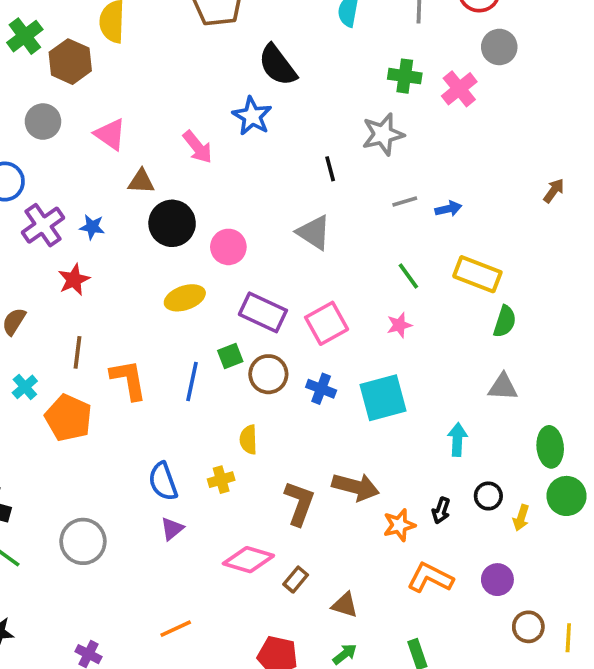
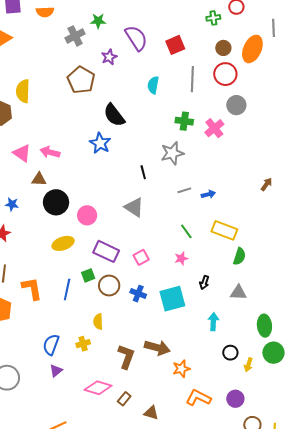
pink arrow: (197, 147) -> (50, 152), moved, turned 144
pink square: (327, 323) -> (141, 257), size x0.7
blue semicircle: (163, 481) -> (51, 345), turned 40
black arrow: (441, 511) -> (204, 282), moved

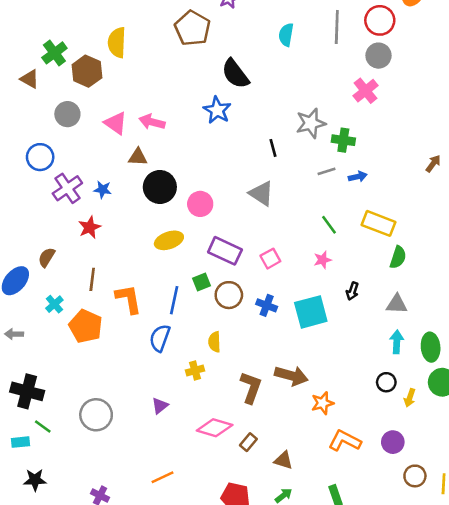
gray circle: (236, 105) -> (378, 56), moved
green cross: (184, 121) -> (343, 140), moved
cyan arrow: (213, 322) -> (397, 342), moved
blue semicircle: (51, 345) -> (160, 338), moved

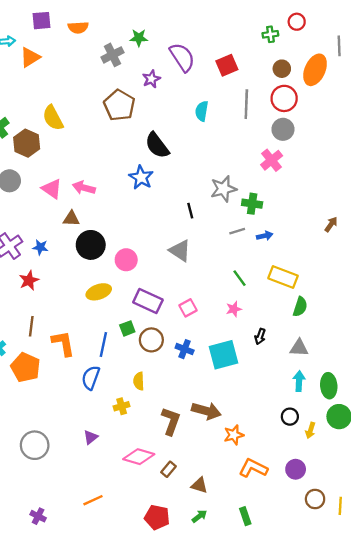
yellow semicircle: (117, 43) -> (53, 118), turned -30

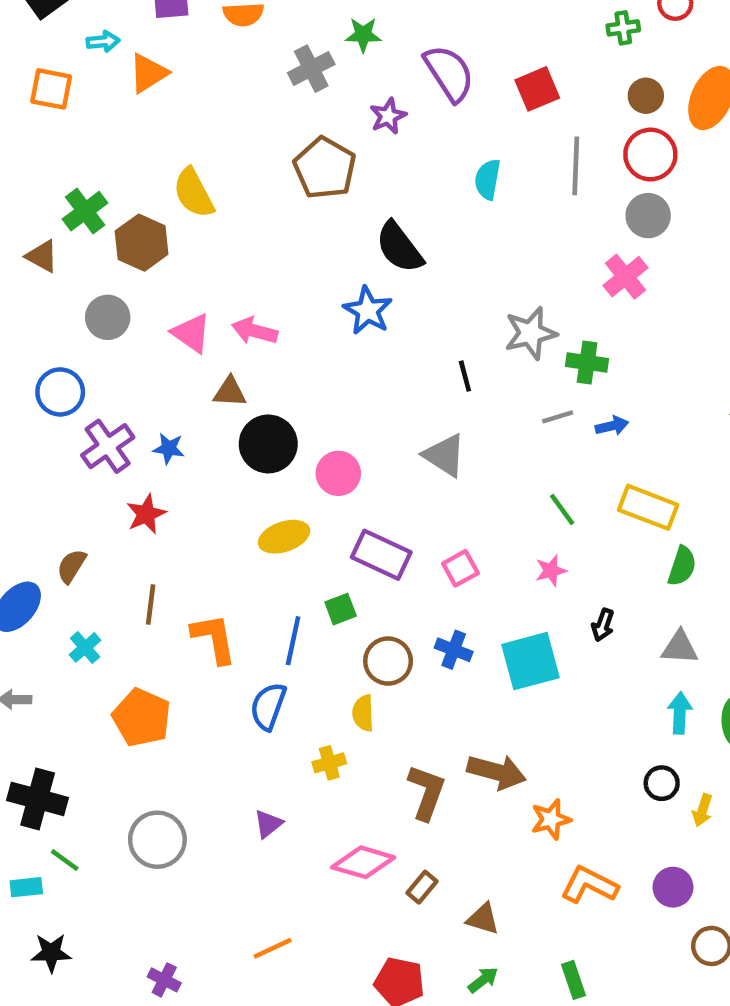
brown circle: (151, 340) -> (388, 661), moved
orange pentagon: (25, 367) -> (142, 718), moved

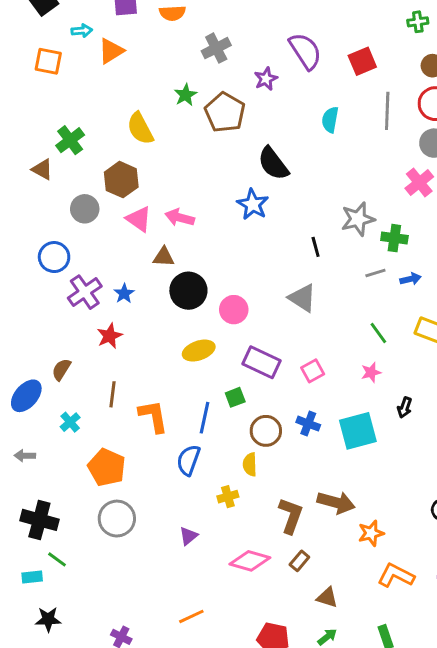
green star: (363, 35) -> (186, 95), moved, turned -30
brown hexagon: (142, 243) -> (121, 180), moved
blue star: (169, 448) -> (124, 294), turned 30
gray circle: (157, 840) -> (117, 519), moved
brown rectangle: (422, 887) -> (299, 561), moved

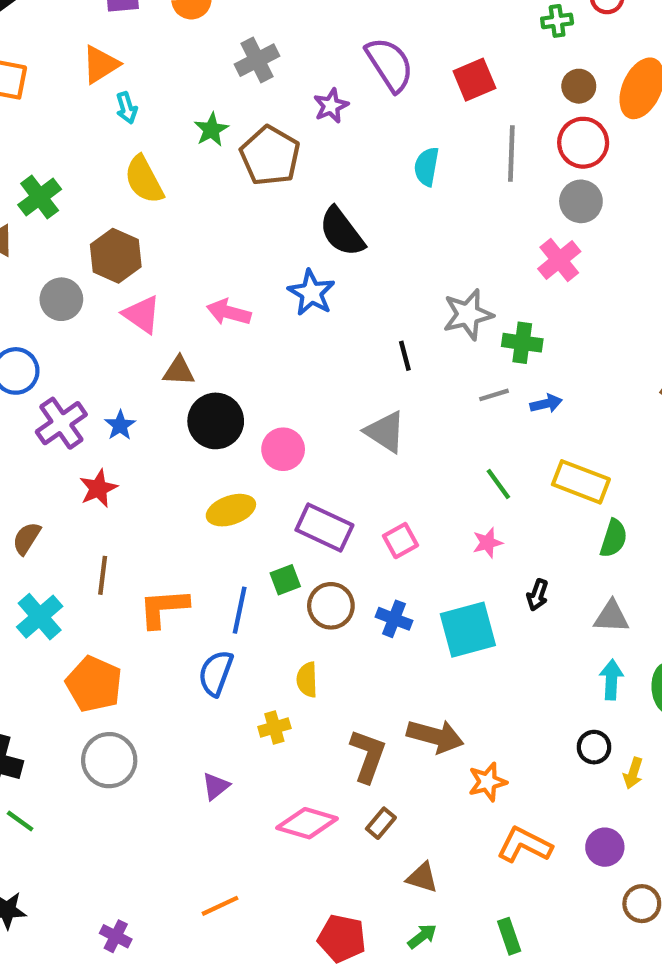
cyan arrow: (82, 31) -> (127, 108), moved, turned 78
pink arrow: (180, 218) -> (229, 312), moved
orange L-shape: (153, 416) -> (164, 608), turned -84
cyan cross: (70, 422) -> (40, 617), size x1.5
brown circle: (266, 431) -> (331, 606), moved

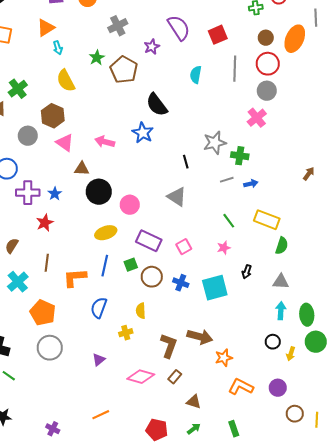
purple cross: (61, 423) -> (28, 193), turned 35
blue line: (240, 610) -> (105, 266), moved

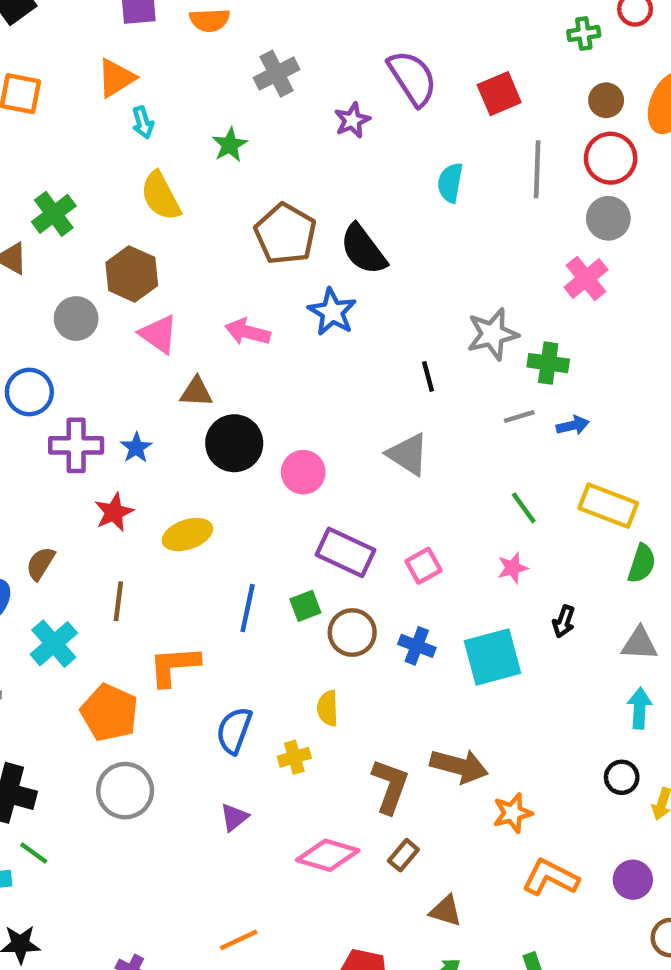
brown pentagon: (124, 70) -> (285, 234), moved
yellow ellipse: (106, 233) -> (187, 535), moved
orange L-shape: (75, 278) -> (174, 666), moved
blue semicircle: (99, 308) -> (234, 730), moved

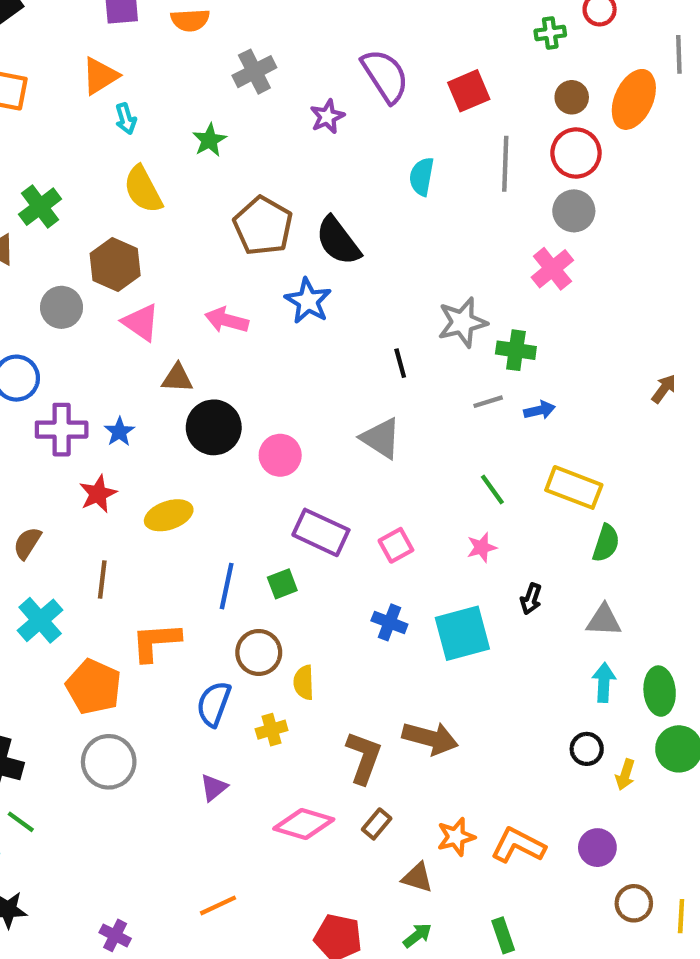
brown circle: (352, 633) -> (259, 652), moved
orange star: (513, 813) -> (456, 837), moved

